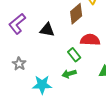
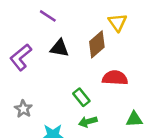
black triangle: (47, 30) -> (59, 48), moved
green rectangle: (74, 55) -> (81, 97), moved

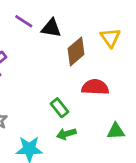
yellow triangle: (118, 22) -> (110, 38), moved
black triangle: (59, 48) -> (51, 28), moved

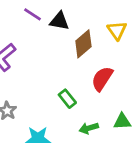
red semicircle: (95, 87) -> (102, 79), turned -60
green arrow: (66, 134) -> (89, 128), moved

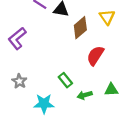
green rectangle: (67, 99) -> (65, 80), moved

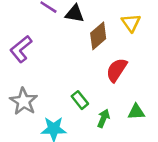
gray star: (19, 81) -> (24, 101), size x1.5
green arrow: (85, 95) -> (103, 118), turned 128

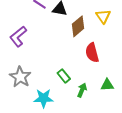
red semicircle: (117, 70) -> (92, 53), turned -48

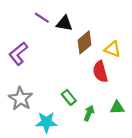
yellow triangle: (103, 16) -> (113, 49), moved, turned -35

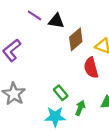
cyan star: (46, 122) -> (55, 117), moved

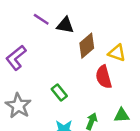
green rectangle: (61, 93) -> (59, 93), moved

